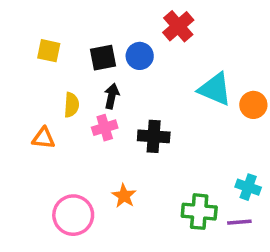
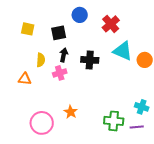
red cross: (178, 26) -> (111, 24), moved
blue circle: (140, 56) -> (80, 15), moved
black cross: (154, 136) -> (90, 60), moved

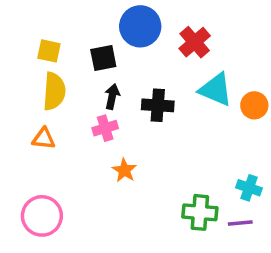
blue circle: (80, 15) -> (140, 26), size x1.5
yellow semicircle: (41, 60) -> (54, 91), moved, size x1.5
orange star: (71, 112) -> (124, 170), moved
pink circle: (42, 123) -> (42, 216), moved

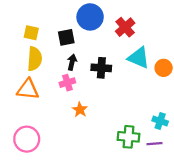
orange triangle: (44, 139) -> (28, 89), size x1.5

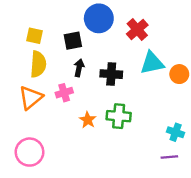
cyan triangle: (139, 58) -> (152, 63), turned -35
pink cross: (67, 83) -> (64, 93), moved
orange triangle: (28, 89) -> (31, 98), turned -45
green cross: (128, 137) -> (119, 116), moved

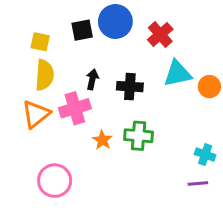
black square: (73, 41) -> (82, 30), moved
pink cross: (64, 93) -> (75, 108), size x1.5
pink circle: (30, 152) -> (55, 181), moved

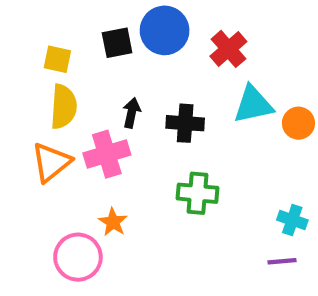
orange star: (102, 140) -> (113, 222), moved

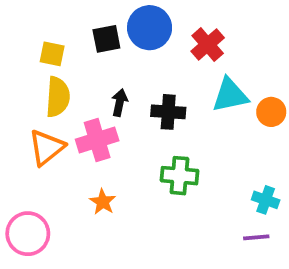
pink circle: (78, 257) -> (28, 234), moved

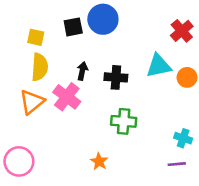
red cross: (208, 45) -> (182, 31), moved
pink cross: (97, 140) -> (67, 97), turned -36
orange star: (103, 202) -> (99, 161), moved

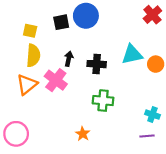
red cross: (182, 31) -> (152, 15), moved

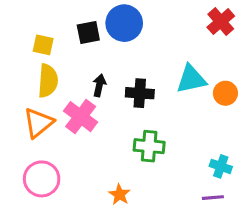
pink circle: (16, 134) -> (42, 179), moved

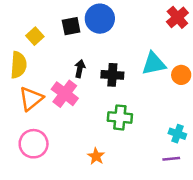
yellow square: (43, 45) -> (35, 36), turned 36
yellow semicircle: (48, 81) -> (19, 65), moved

